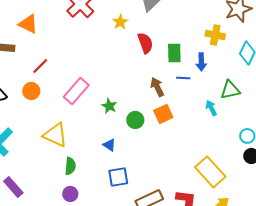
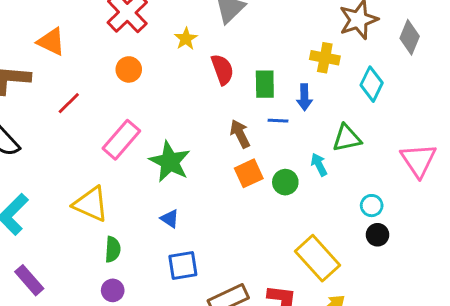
orange circle: (31, 91) -> (129, 69), moved
green star: (109, 106) -> (170, 162), size x1.8
green circle: (135, 120) -> (285, 182), moved

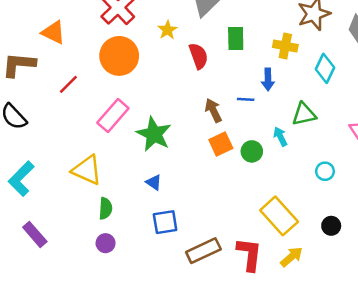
orange circle: (129, 69) -> (119, 56), size x1.8
green rectangle: (265, 84) -> (236, 39), moved
black circle: (378, 235) -> (331, 226), moved

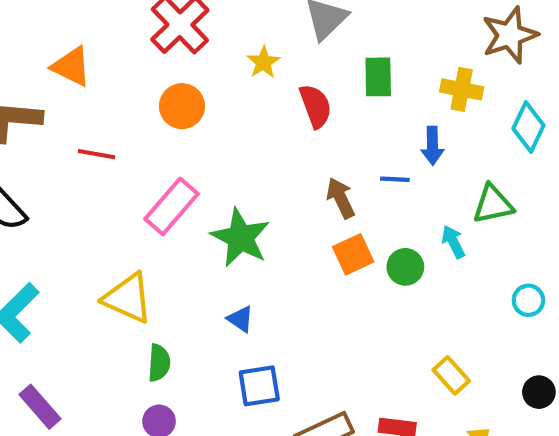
orange circle: (119, 56) -> (182, 106), size x0.7
red line: (68, 84) -> (96, 154), turned 55
yellow rectangle: (279, 216) -> (451, 375), size x0.6

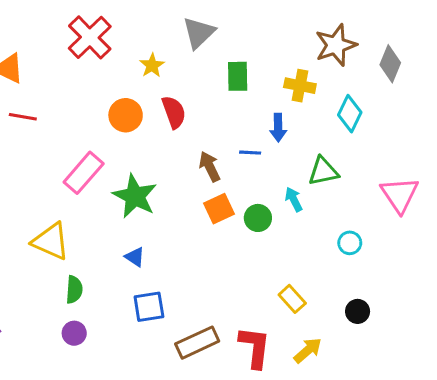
orange circle: (182, 106) -> (126, 115), moved
red semicircle: (316, 106) -> (174, 112), moved
red line: (96, 154) -> (23, 117), moved

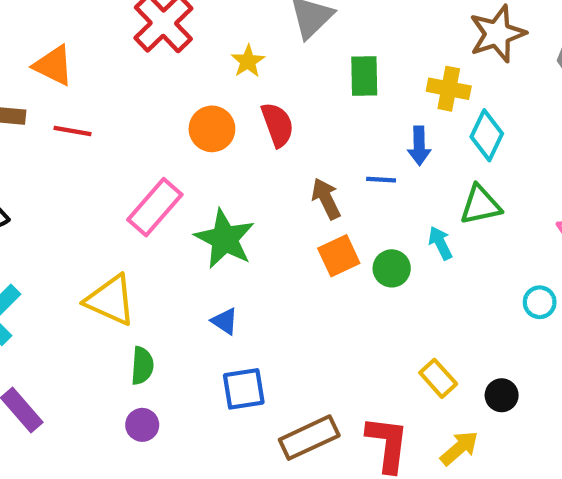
cyan diamond: (350, 114) -> (487, 135), moved
cyan circle: (350, 243) -> (540, 302), moved
black circle: (358, 311) -> (502, 395), moved

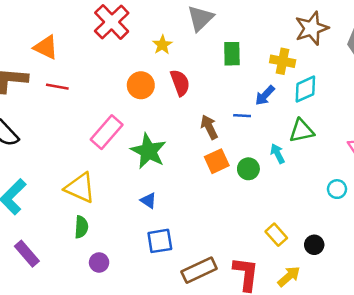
cyan diamond: (487, 135) -> (305, 89), turned 40
blue arrow: (419, 146) -> (265, 95), turned 45
green semicircle: (142, 366) -> (81, 227), moved

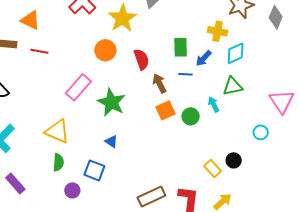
yellow star: (162, 45) -> (122, 18), size x1.8
green rectangle: (232, 54) -> (181, 47), moved
red semicircle: (180, 83) -> (141, 59), moved
blue square: (160, 241) -> (94, 170), moved, turned 30
black circle: (314, 245) -> (234, 160), moved

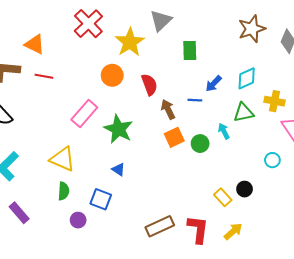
yellow cross: (218, 31) -> (274, 101), moved
green rectangle: (181, 47) -> (190, 50), moved

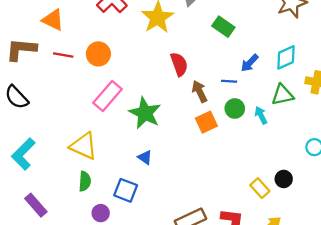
green rectangle: (190, 50) -> (223, 27), turned -54
orange circle: (112, 75) -> (98, 54), moved
green circle: (200, 144) -> (235, 108), moved

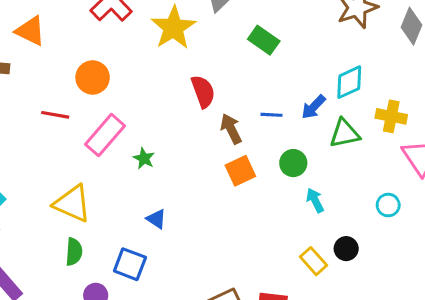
red line: (63, 55) -> (55, 115), moved
blue arrow: (250, 63) -> (313, 107), moved
green circle: (235, 108) -> (293, 163), moved
green star: (145, 113) -> (144, 158), moved, size x0.5
cyan arrow: (261, 115) -> (315, 200), moved

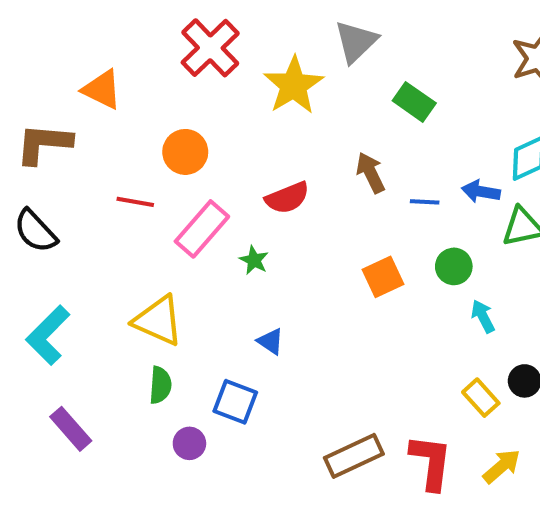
red semicircle: (203, 91) -> (287, 198), moved, turned 88
blue arrow: (313, 107) -> (481, 191), turned 56
brown arrow: (231, 129) -> (371, 173), moved

